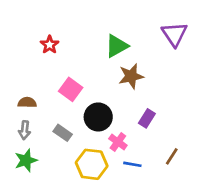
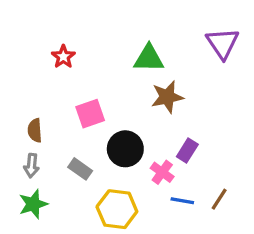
green triangle: (117, 46) -> (149, 58), turned 30
pink square: (71, 89) -> (90, 114), turned 35
brown semicircle: (27, 103) -> (35, 130), turned -96
pink cross: (118, 142) -> (162, 172), moved
blue line: (132, 164) -> (182, 201), moved

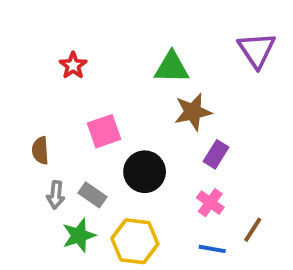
purple rectangle: (187, 151) -> (216, 154), moved
gray arrow: (32, 166) -> (56, 195), moved
pink cross: (162, 172) -> (210, 203), moved
blue line: (182, 201) -> (212, 249), moved
green star: (33, 204) -> (79, 235), moved

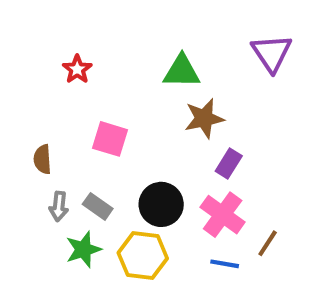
pink square: (104, 131) -> (110, 139), turned 36
black circle: (145, 172) -> (161, 204), moved
pink cross: (210, 203) -> (223, 215), size x1.5

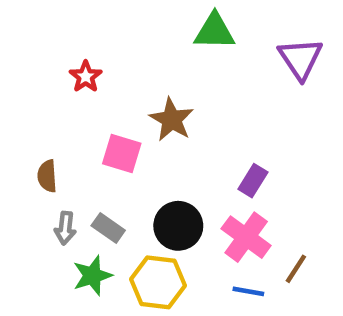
green triangle: (182, 71) -> (214, 31), moved
brown star: (204, 118) -> (172, 120), moved, turned -30

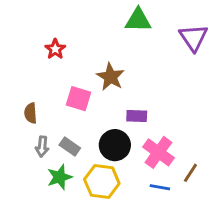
purple rectangle: (253, 181) -> (137, 116), moved, turned 60

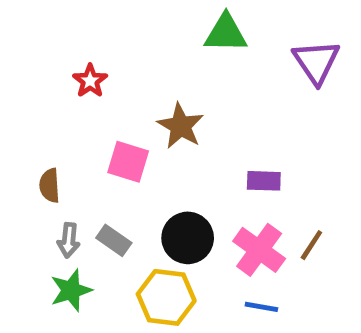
purple rectangle: (137, 116) -> (264, 181), moved
brown line: (190, 173) -> (311, 245), moved
green star: (60, 177) -> (71, 290), moved

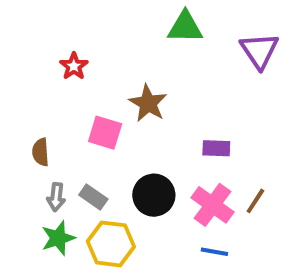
yellow hexagon: (166, 297) -> (111, 244), moved

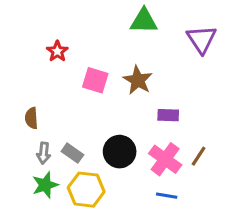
brown star: (148, 103) -> (138, 80), moved
pink square: (105, 133) -> (95, 80), moved

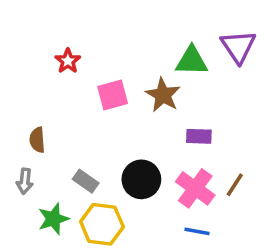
green triangle: (144, 21) -> (192, 61), moved
pink square: (95, 80) -> (113, 95), turned -32
gray arrow: (44, 153) -> (25, 181), moved

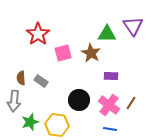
red star: (68, 61) -> (38, 34), size x1.6
gray arrow: (25, 181) -> (14, 101), size x1.5
gray rectangle: (86, 181) -> (41, 81), moved

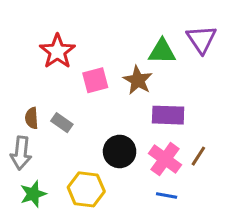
purple rectangle: (111, 76) -> (168, 115), size x1.5
green star: (30, 122) -> (33, 194), moved

